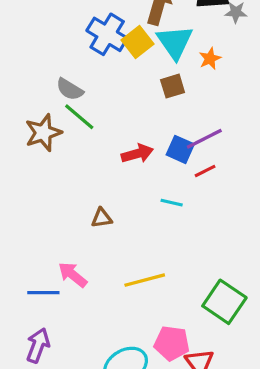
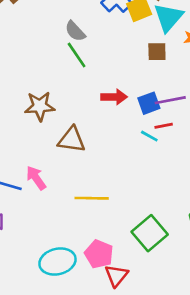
brown star: (43, 133) -> (40, 106), moved
blue square: (180, 149) -> (149, 103), turned 30
cyan line: (172, 203) -> (149, 136), moved
brown triangle: (102, 218) -> (72, 140), size x1.6

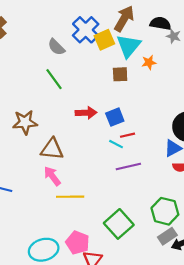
gray semicircle: (75, 31) -> (56, 47), moved
purple line: (170, 100) -> (128, 167), moved
pink arrow: (36, 178) -> (52, 176), moved

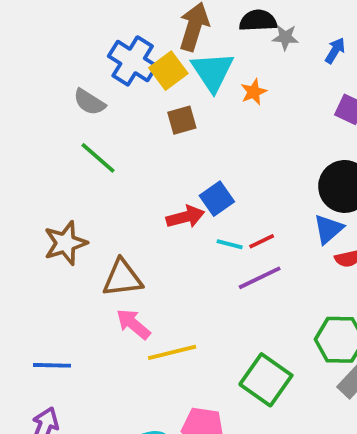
brown square: (120, 74) -> (182, 120), moved
red arrow: (86, 113) -> (185, 217), moved
red line: (127, 135) -> (262, 241), moved

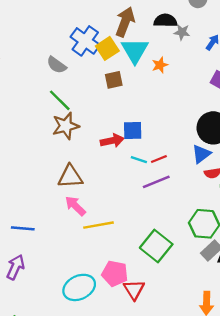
blue square: (217, 199) -> (133, 130), turned 30
brown star: (65, 243) -> (66, 126), moved

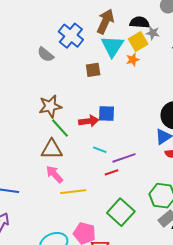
yellow square: (107, 48) -> (138, 41), moved
green line: (60, 100) -> (60, 128), moved
red line: (159, 159) -> (111, 172), moved
cyan line: (139, 160) -> (100, 150), moved

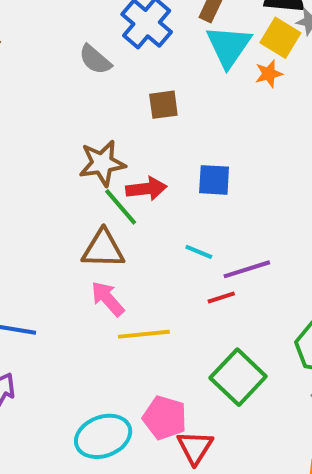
yellow square: (138, 41) -> (280, 38), turned -30
brown square: (93, 70) -> (163, 105), moved
red arrow: (89, 121) -> (146, 189), moved

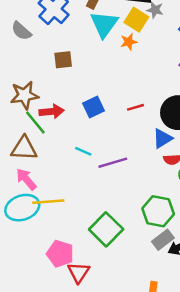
blue square: (214, 180) -> (94, 107), turned -30
red line: (221, 298) -> (136, 107), moved
cyan ellipse: (103, 436) -> (22, 208), moved

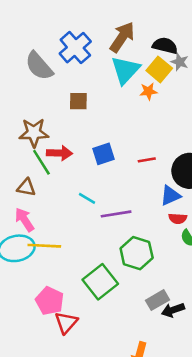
gray semicircle: (21, 31) -> (39, 66), size x1.4
brown triangle: (24, 148) -> (26, 187), size x0.7
green hexagon: (158, 211) -> (137, 253), moved

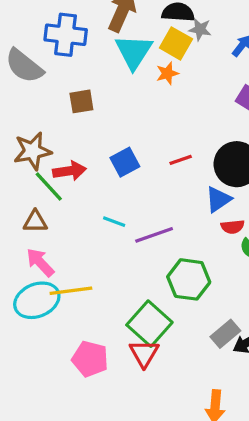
blue cross: (75, 48) -> (66, 35), turned -32
red triangle: (66, 323) -> (144, 353), moved

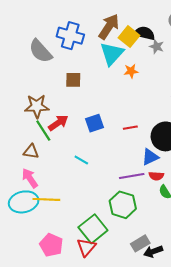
yellow square: (176, 43) -> (129, 37), moved
red arrow: (69, 171) -> (58, 123), turned -36
purple line: (154, 235) -> (132, 176), moved

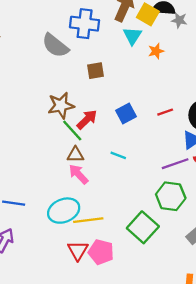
cyan triangle: (112, 54) -> (132, 36), size x0.7
brown triangle: (31, 152) -> (75, 155), moved
pink arrow: (30, 178) -> (78, 174), moved
yellow line: (46, 199) -> (88, 220), moved
red triangle: (86, 247) -> (78, 251), moved

